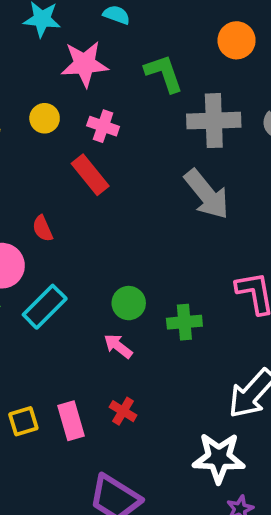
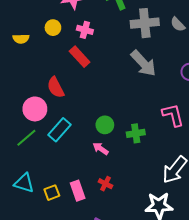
red semicircle: (43, 229) -> (56, 87), size x1.5

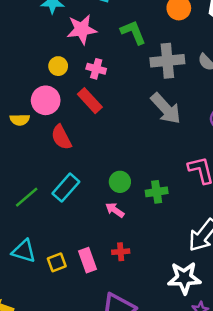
yellow semicircle: (21, 39) -> (20, 120), moved
pink circle: (35, 109) -> (46, 100), moved
red cross: (105, 184) -> (121, 252), turned -32

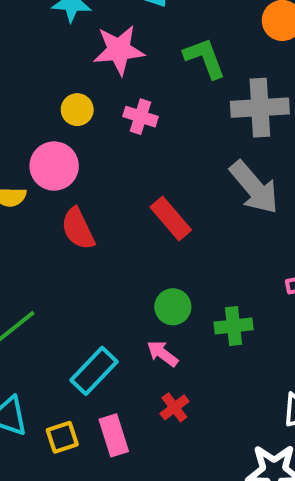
red rectangle: (90, 101) -> (171, 218), moved
cyan rectangle: (66, 188) -> (94, 371), moved
red cross: (121, 252) -> (174, 407), moved, turned -35

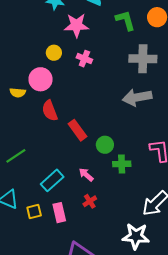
green L-shape: (205, 58) -> (125, 20), moved
gray arrow: (254, 187) -> (137, 97), turned 116
red rectangle: (171, 218) -> (77, 130), moved
green circle: (173, 307) -> (105, 145), moved

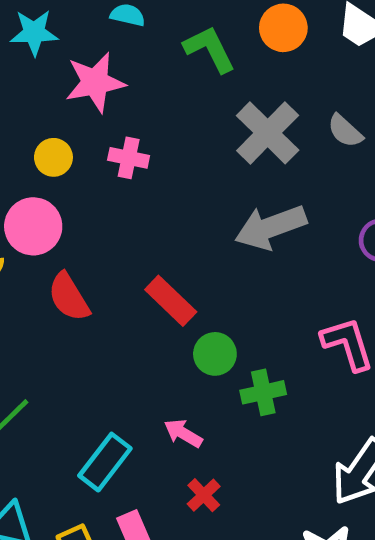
gray cross: (143, 59) -> (268, 133), turned -36
red rectangle: (77, 130) -> (171, 301), moved

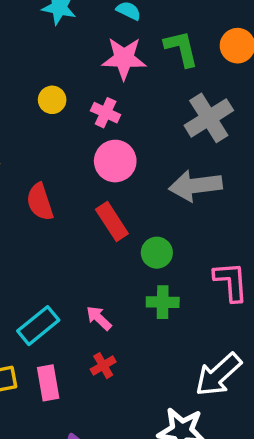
pink star: (95, 82) -> (124, 58), moved
pink circle: (33, 226) -> (115, 161), moved
green circle: (215, 354) -> (157, 253), moved

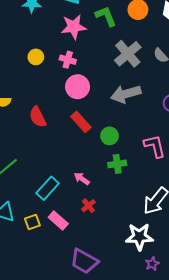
pink rectangle: (48, 383) -> (58, 220), turned -30

